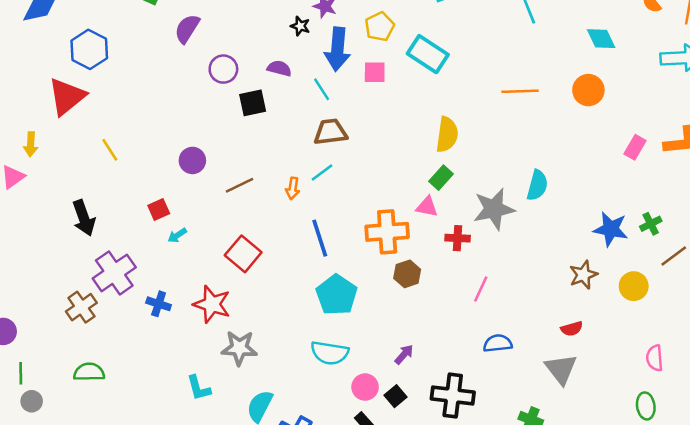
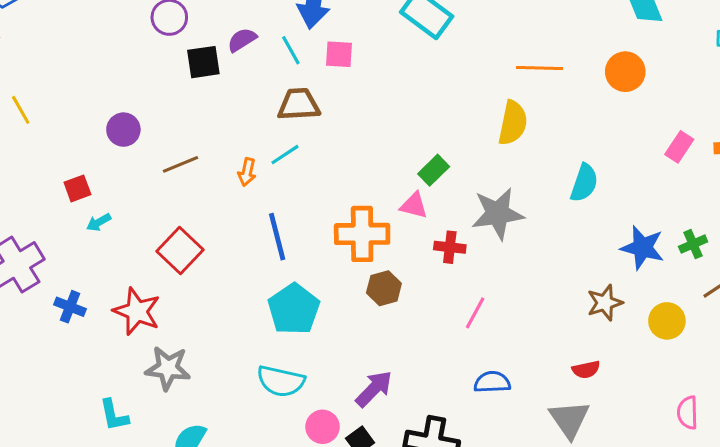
purple semicircle: (279, 68) -> (242, 40), moved, turned -50
pink square: (375, 72) -> (339, 54), moved
yellow semicircle: (447, 135) -> (513, 123), moved
cyan semicircle: (537, 185) -> (584, 183), moved
purple arrow: (404, 354) -> (374, 389), size x1.5

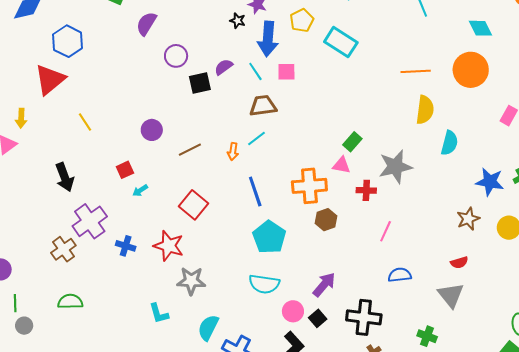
orange circle: (625, 72) -> (471, 70), size x1.4
yellow semicircle: (513, 123) -> (425, 110), moved

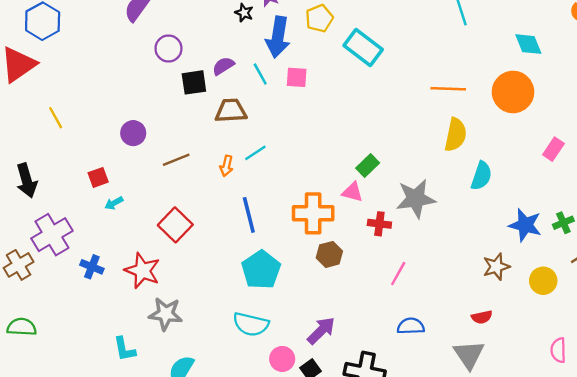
brown trapezoid: (263, 106) -> (231, 111), moved

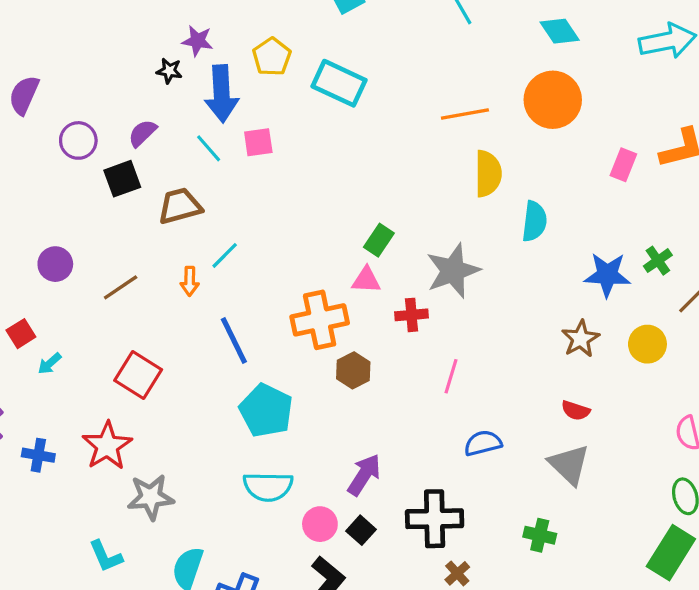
purple semicircle: (223, 66) -> (142, 133), moved
red star: (142, 271) -> (107, 446), turned 30
red semicircle: (482, 317) -> (576, 410), turned 42

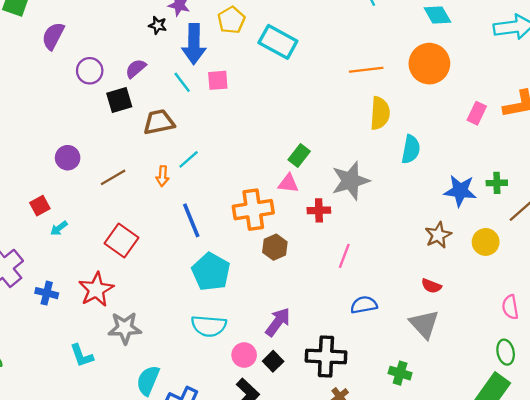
green cross: (658, 261) -> (497, 183), turned 30
cyan L-shape: (106, 556) -> (82, 356), moved

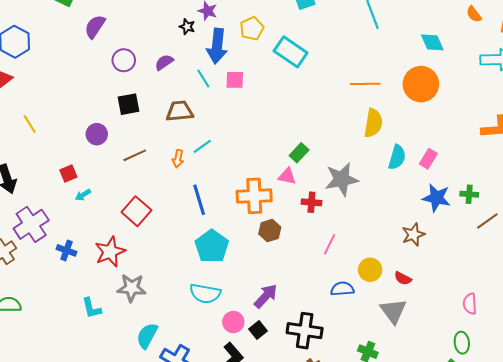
black square: (119, 100) -> (128, 104), moved
pink rectangle: (477, 113) -> (428, 159), moved
yellow circle: (486, 242) -> (370, 270), moved

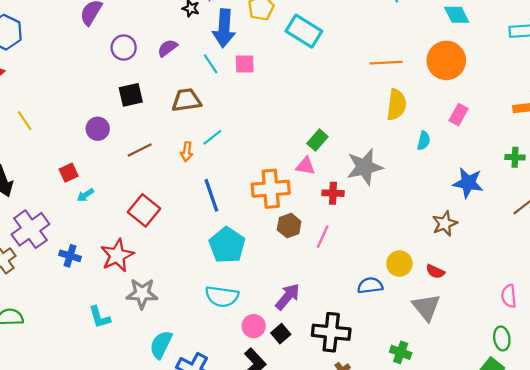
cyan semicircle: (397, 157) -> (424, 141), size x0.7
pink rectangle: (428, 159) -> (459, 115), moved
green cross: (469, 194) -> (515, 157), moved
pink line: (329, 244) -> (323, 237), moved

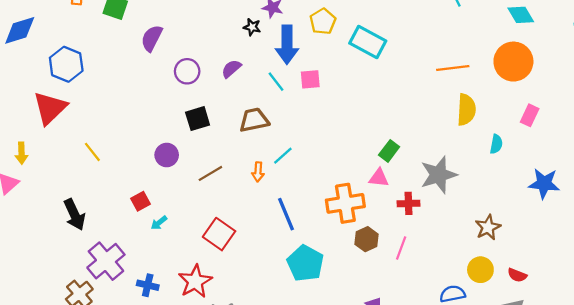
brown star: (445, 224) -> (488, 227), moved

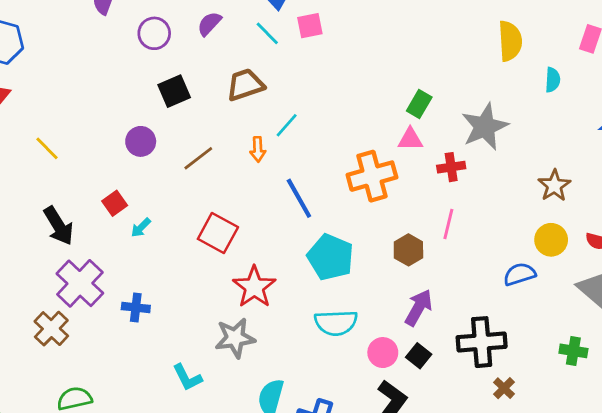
black arrow: (75, 215) -> (59, 226), moved
brown hexagon: (367, 239) -> (408, 250), moved
red star: (195, 281) -> (254, 287), moved

